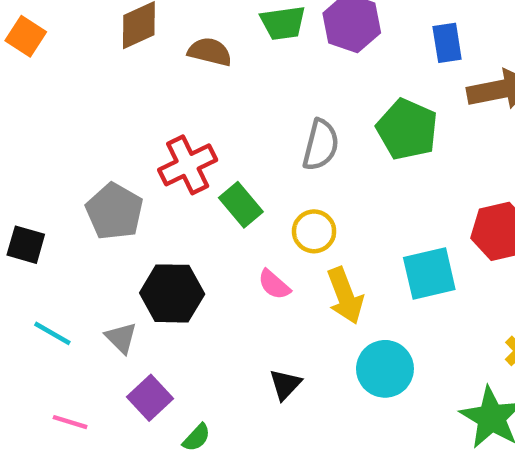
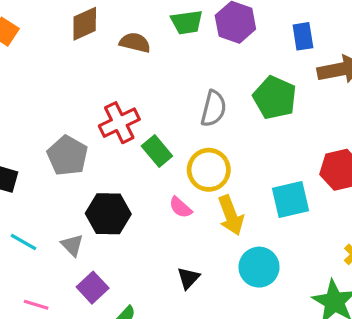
yellow circle: (314, 231) -> (209, 170), size x1.4

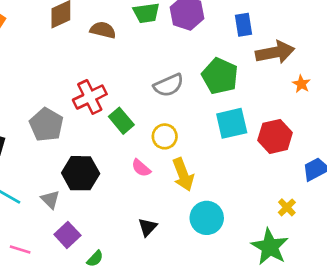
gray semicircle: (213, 109) -> (169, 85), turned 52
yellow circle: (209, 170) -> (165, 136), size x0.7
cyan square: (290, 200) -> (232, 123), moved

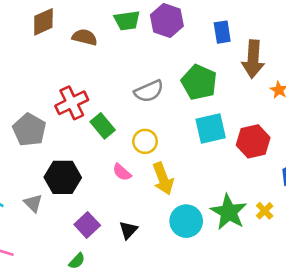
brown arrow: (275, 52) -> (253, 59), turned 105
purple square: (67, 235) -> (87, 225), moved
green star: (270, 247) -> (229, 212), moved

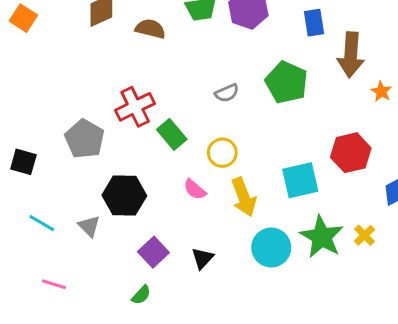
gray semicircle: (149, 91) -> (227, 93), size x0.7
cyan square: (211, 129) -> (300, 180), moved

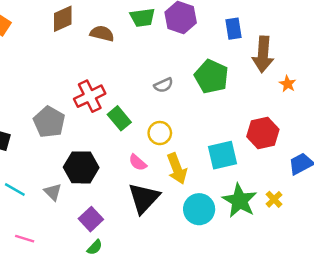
purple square: (153, 252) -> (91, 219), moved
black triangle: (202, 258) -> (144, 198), moved, size x1.8

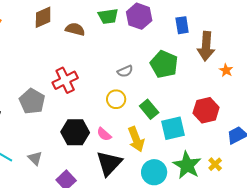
green rectangle: (119, 118) -> (149, 109), moved
yellow circle: (160, 133) -> (116, 99), moved
black hexagon: (81, 167) -> (75, 132), moved

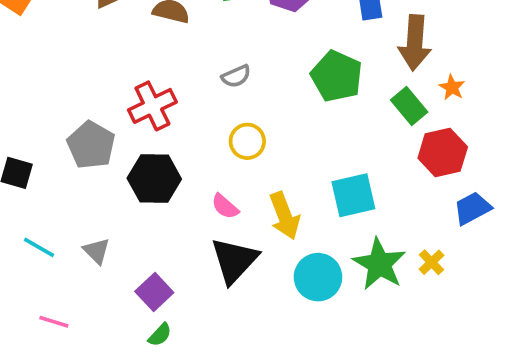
gray semicircle: (125, 71) -> (236, 76), moved
green rectangle: (149, 109) -> (409, 106), moved
red hexagon: (206, 110) -> (443, 152), moved
black hexagon: (75, 132) -> (154, 179), moved

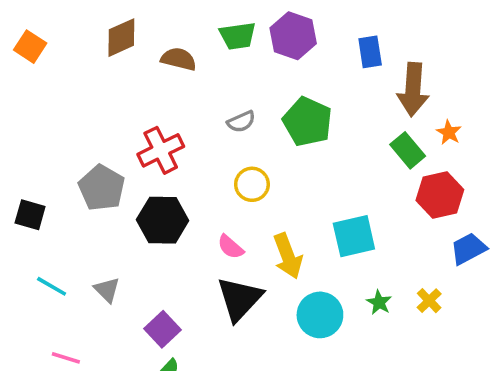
green pentagon: (337, 76) -> (307, 122), moved
green star: (379, 264) -> (379, 302), size x0.5

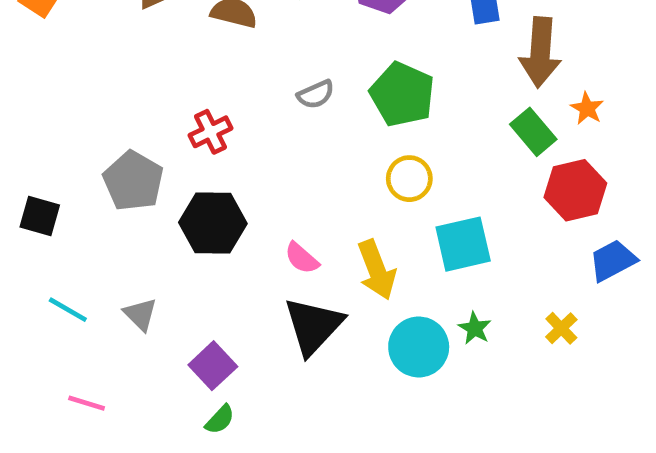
red cross: (161, 150) -> (210, 132), size x0.7
yellow circle: (252, 184) -> (409, 179), moved
green star: (379, 302) -> (475, 328), moved

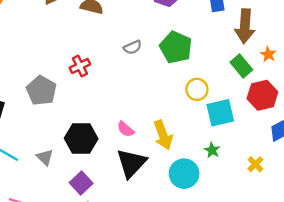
yellow circle: (409, 179) -> (197, 89), moved
black hexagon: (213, 223) -> (81, 139), moved
cyan square: (463, 244) -> (220, 113), moved
green star: (475, 328) -> (212, 150), moved

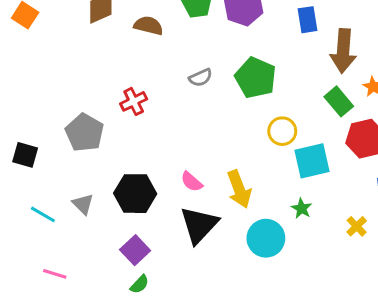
gray triangle: (45, 157) -> (83, 204), moved

